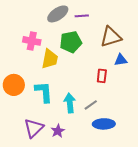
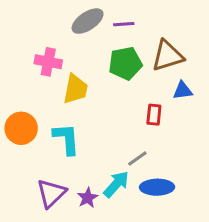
green pentagon: (71, 42) -> (125, 63), moved
cyan arrow: (70, 103) -> (116, 184), moved, turned 48

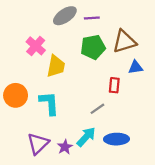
pink cross: (48, 62) -> (36, 46), turned 30
gray line: (137, 158) -> (97, 109), moved

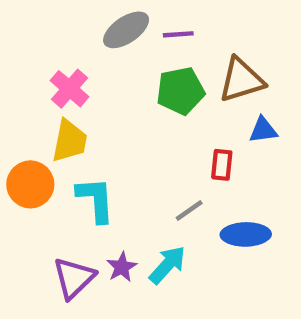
yellow trapezoid: (56, 66) -> (70, 141), moved
blue ellipse: (116, 139) -> (246, 234), moved
purple star: (65, 147) -> (122, 267), moved

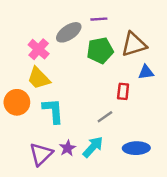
gray ellipse: (126, 30) -> (69, 32), moved
yellow trapezoid: (70, 141) -> (39, 78), turned 125
blue ellipse: (246, 234) -> (136, 148), moved

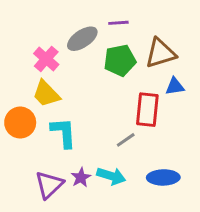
red rectangle: (123, 91) -> (147, 110), size x1.6
cyan arrow: (93, 147) -> (111, 176), turned 65

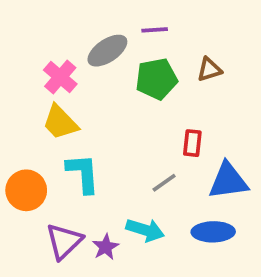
brown triangle: (160, 53) -> (209, 69), size x0.6
blue triangle: (175, 86) -> (228, 181), moved, size x1.6
red rectangle: (147, 110) -> (192, 143), size x0.6
orange circle: (20, 123) -> (26, 190), moved
purple star: (81, 177) -> (106, 247), moved

